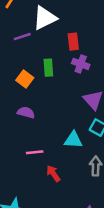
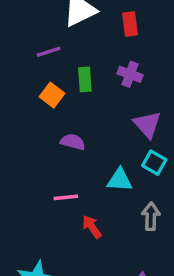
purple line: (22, 37) -> (49, 52), moved
red rectangle: (73, 42) -> (130, 24), moved
purple semicircle: (26, 112) -> (73, 142), moved

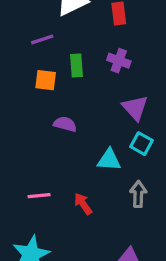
orange square: (52, 95) -> (46, 80), turned -30
pink line: (66, 197) -> (39, 196), moved

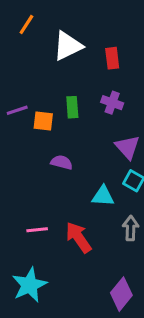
purple line: (42, 39) -> (17, 110), moved
red arrow: (83, 204) -> (78, 237), size x1.5

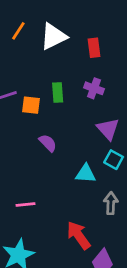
orange line: (26, 25) -> (18, 31), moved
purple semicircle: (62, 162) -> (48, 143), turned 30
red arrow: (78, 237) -> (79, 235), moved

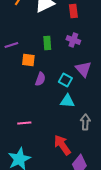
orange square: (31, 105) -> (28, 60), moved
purple semicircle: (48, 143) -> (40, 79), turned 64
cyan square: (114, 160) -> (65, 80), moved

